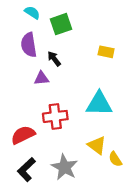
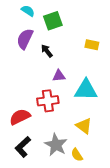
purple semicircle: (29, 45) -> (25, 39), turned 35
purple triangle: (41, 78) -> (59, 76), moved
yellow semicircle: (115, 159) -> (77, 155), moved

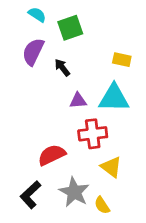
cyan triangle: (86, 90) -> (114, 98), moved
red cross: (48, 101) -> (93, 134), moved
red semicircle: (20, 117) -> (52, 155), moved

